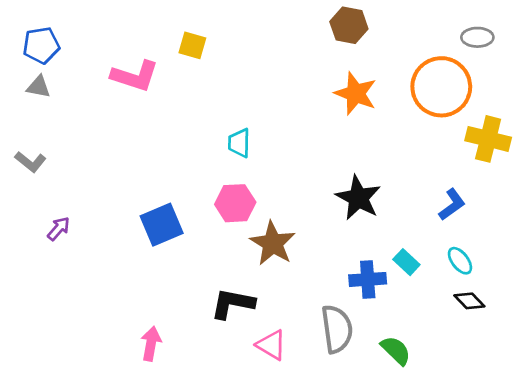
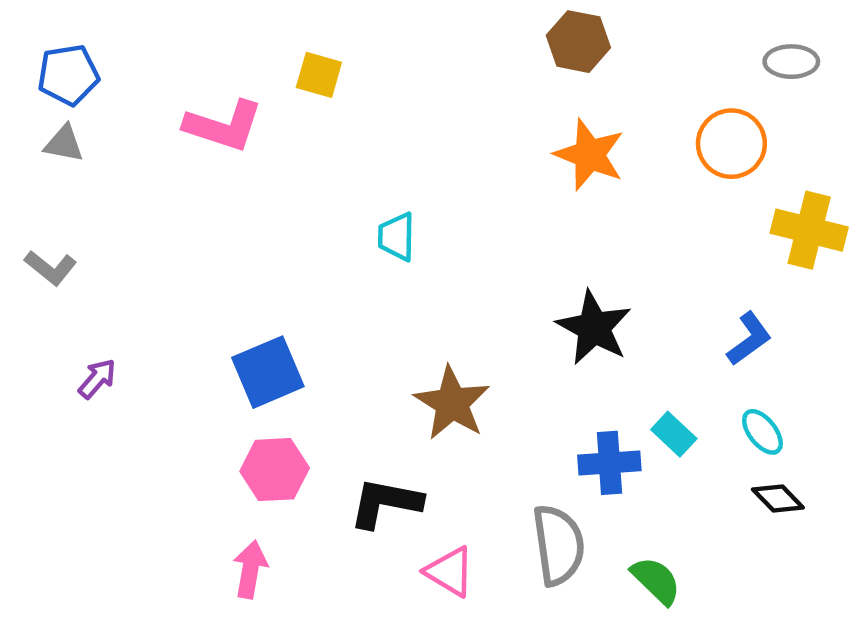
orange circle: (441, 87) -> (731, 144), size x0.7
pink hexagon: (235, 203) -> (275, 470), moved

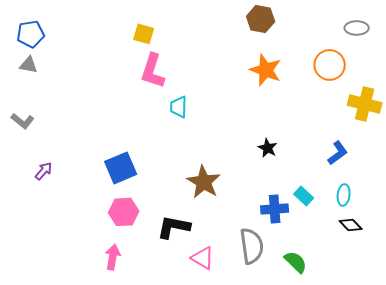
pink L-shape: (224, 126) -> (153, 71), moved, turned 90
black star: (594, 328) -> (268, 148), size x0.6
cyan ellipse: (762, 432) -> (344, 195), turned 45

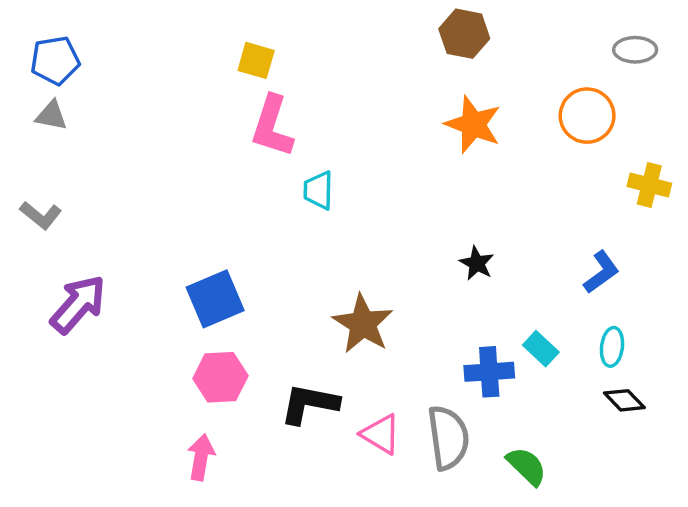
yellow cross: (365, 104) -> (649, 185), size x0.7
purple arrow: (44, 171) -> (78, 304), size x1.8
pink triangle: (203, 258) -> (381, 434), moved

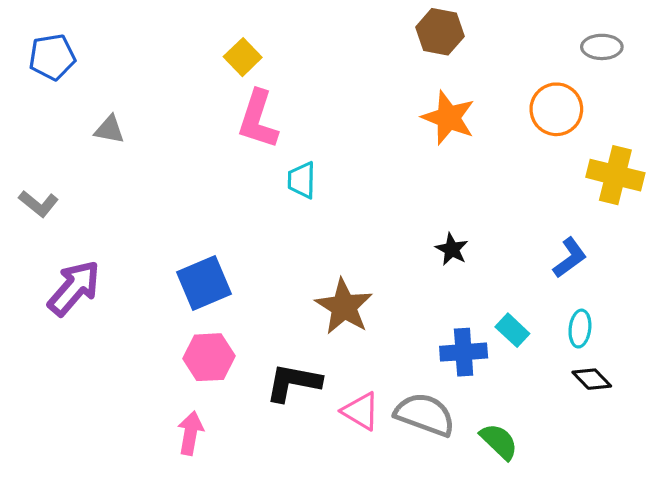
yellow square: (256, 60) -> (243, 57), turned 30
gray triangle: (51, 116) -> (109, 130), moved
yellow cross: (649, 185) -> (615, 175), size x1.4
gray semicircle: (448, 438) -> (425, 415), turned -62

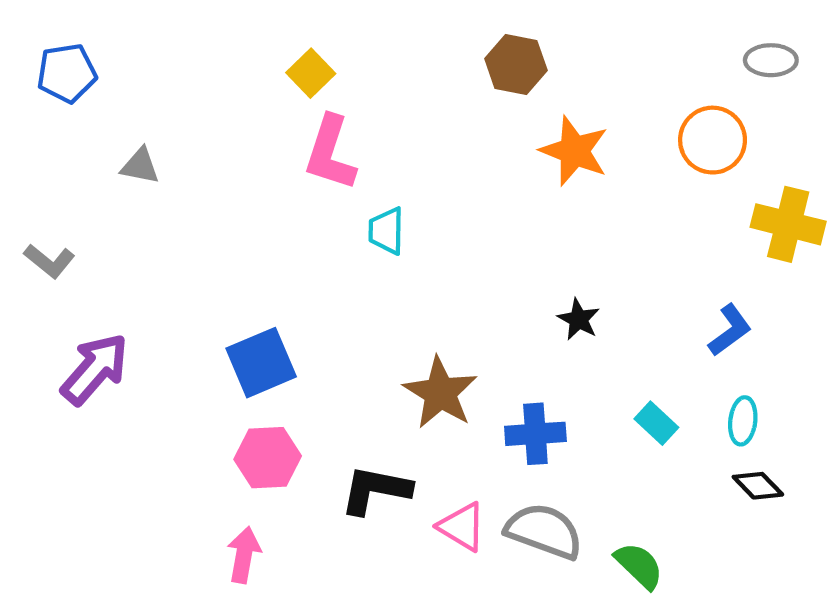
brown hexagon: (440, 32) -> (516, 64), moved
blue cross: (464, 352) -> (535, 434), moved

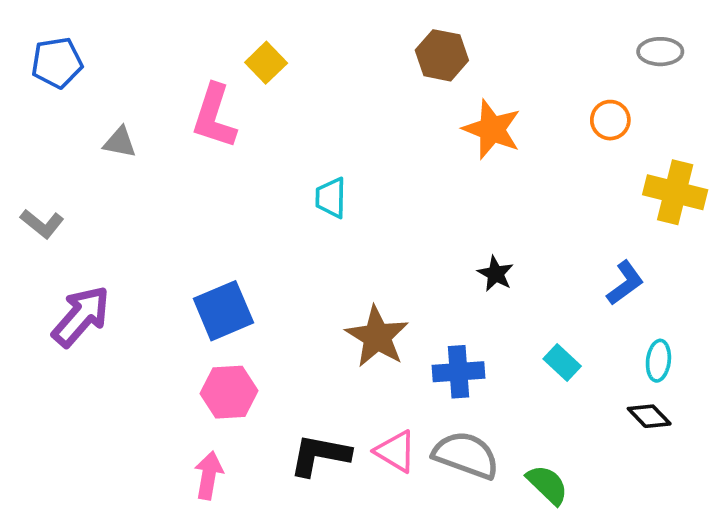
orange circle: (713, 140) -> (610, 120), size x0.7
pink L-shape: (330, 153) -> (214, 116), moved
cyan ellipse: (743, 421) -> (658, 361), moved
black L-shape: (376, 490) -> (320, 455), moved

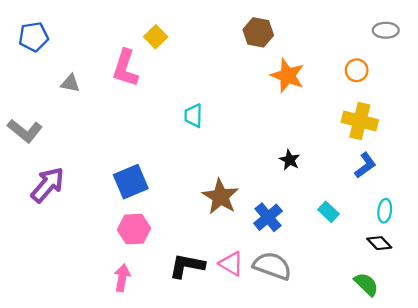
yellow cross: (675, 192) -> (360, 121), moved
gray L-shape: (42, 224) -> (25, 131), size x1.4
blue cross: (459, 372) -> (268, 217), turned -36
green semicircle: (547, 485) -> (366, 284), moved

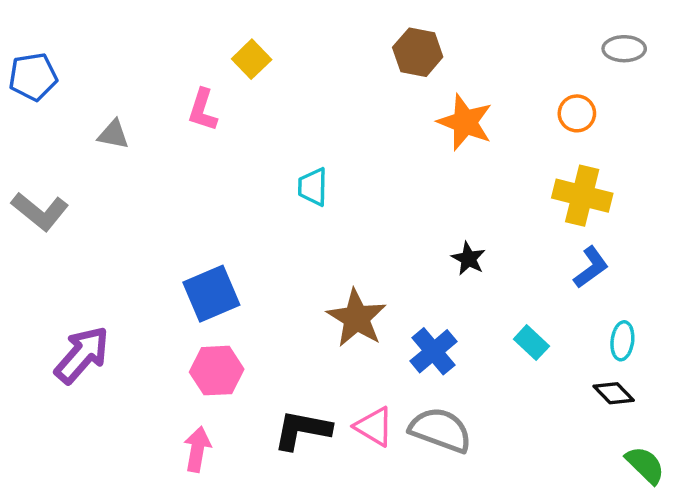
blue pentagon: (33, 37) -> (33, 77), moved
pink L-shape: (125, 68) -> (203, 110), size x0.7
purple arrow: (48, 185) -> (82, 355), moved
green semicircle: (366, 284) -> (645, 465), moved

